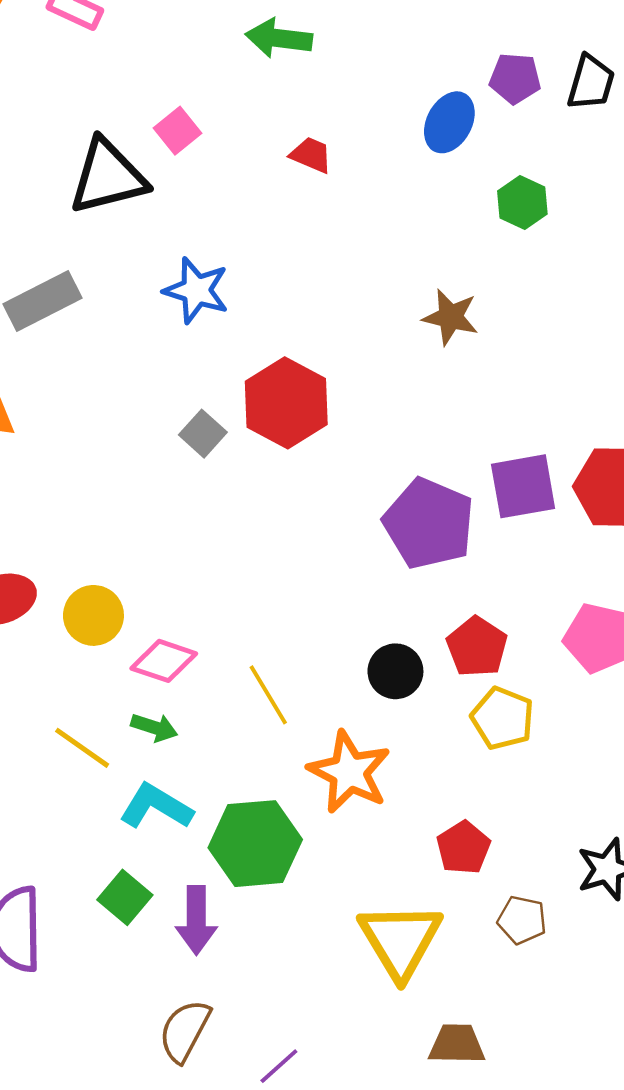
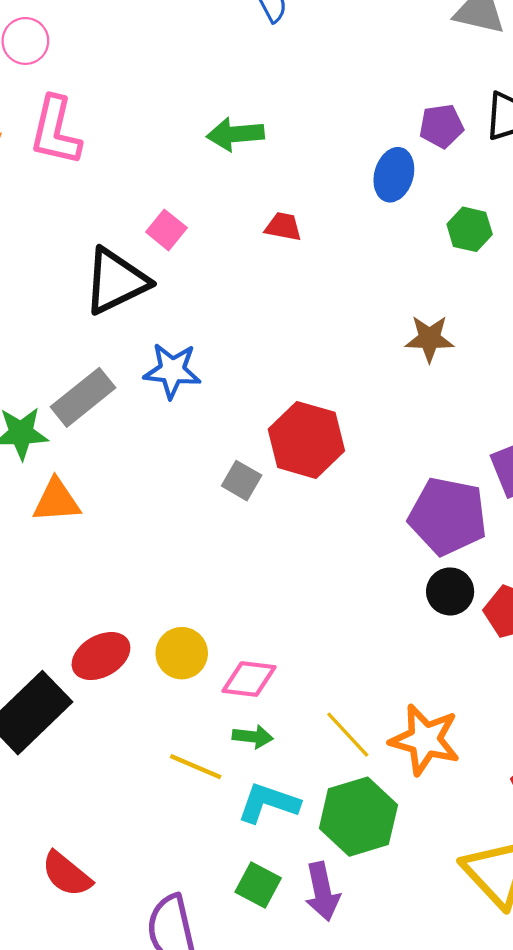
blue star: (196, 290) -> (172, 371), moved
black circle: (395, 671) -> (450, 591), moved
yellow line: (268, 695) -> (348, 735), moved

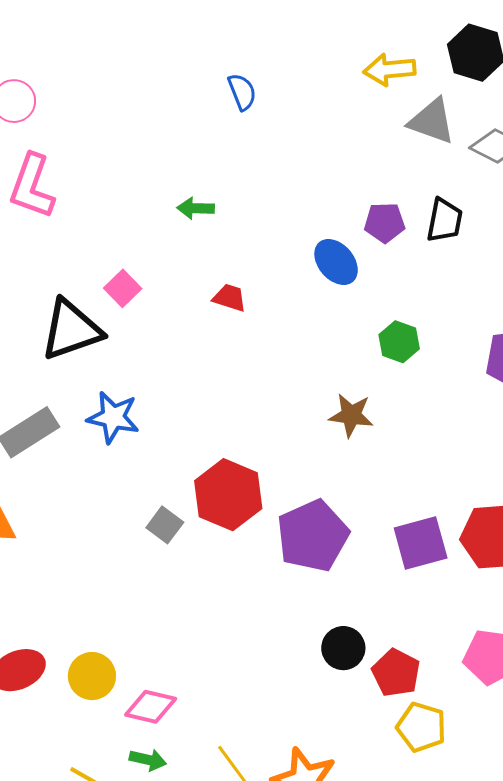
green arrow: (235, 134) -> (196, 208), size x0.7
blue ellipse: (394, 175) -> (336, 262), turned -63
green hexagon: (470, 229) -> (399, 342), moved
purple pentagon: (448, 516) -> (313, 536), moved, turned 30

